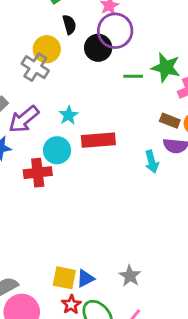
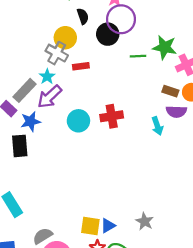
cyan star: (68, 115) -> (47, 77), moved
red rectangle: (98, 140) -> (81, 66), moved, size x0.6
red cross: (38, 173) -> (112, 116), moved

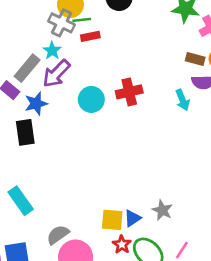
green line: (138, 56) -> (82, 20), moved
gray star: (145, 221) -> (162, 210), moved

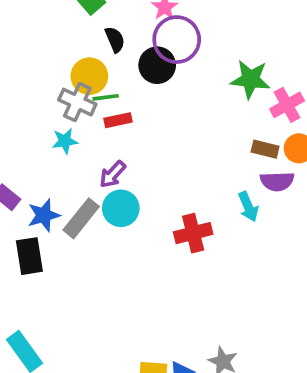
cyan star: (52, 51) -> (65, 141), turned 30
gray rectangle: (27, 68) -> (81, 218), moved
purple arrow: (56, 74) -> (113, 174), moved, size x0.7
red cross: (129, 92) -> (193, 233), moved

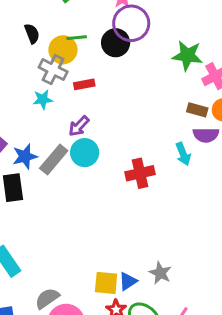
black semicircle: (115, 39) -> (32, 34), moved
green line: (106, 97) -> (77, 38), moved

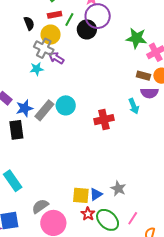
green line: (77, 38) -> (69, 20), moved, turned -56
red rectangle: (84, 84) -> (55, 15), moved
purple arrow: (79, 126) -> (56, 58), moved, turned 77

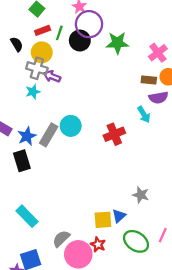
green star: (136, 38) -> (117, 43), moved
gray star: (118, 188) -> (141, 195), moved
red star: (88, 214) -> (98, 244), moved

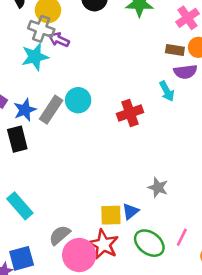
cyan star: (33, 92) -> (35, 57), size x1.5
red star: (98, 244) -> (103, 244), size x1.6

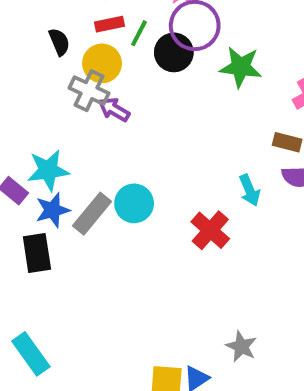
cyan star: (35, 57) -> (48, 170), moved
cyan arrow: (167, 91) -> (250, 190), moved
red cross: (130, 113) -> (210, 230), turned -35

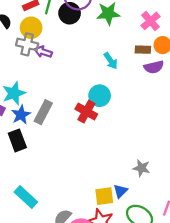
cyan arrow: (250, 190) -> (111, 61), moved
cyan circle: (134, 203) -> (100, 96), moved
red cross: (210, 230) -> (86, 112), moved

